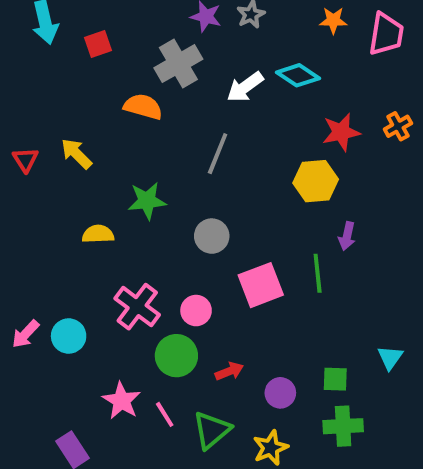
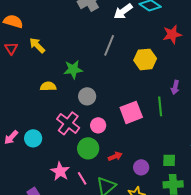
orange semicircle: (143, 107) -> (13, 21), moved
yellow hexagon: (316, 181) -> (145, 59), moved
gray circle: (212, 236) -> (87, 96), moved

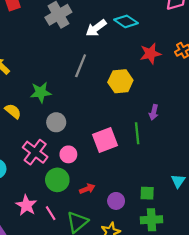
yellow semicircle: (48, 86) -> (13, 111), turned 42

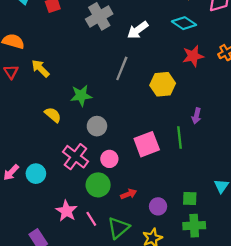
cyan diamond: (126, 21) -> (184, 23), moved

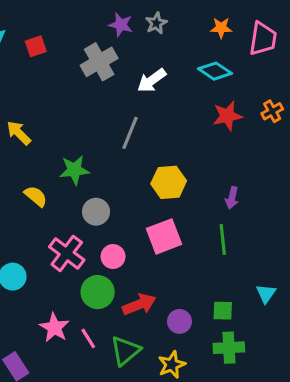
yellow hexagon: (163, 84) -> (169, 182), moved
green line: (180, 137) -> (223, 240), moved
red arrow: (129, 194) -> (139, 304), size x1.5

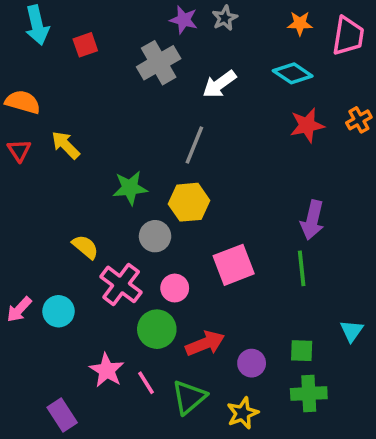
yellow hexagon: (169, 182) -> (189, 202), moved
yellow semicircle: (36, 196) -> (85, 247), moved
purple arrow: (232, 198) -> (312, 220), size x1.5

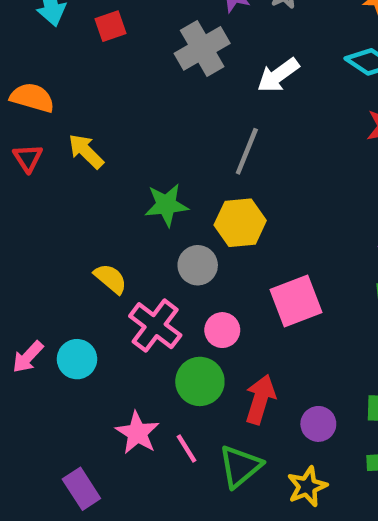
red arrow: (205, 343) -> (260, 399), turned -51

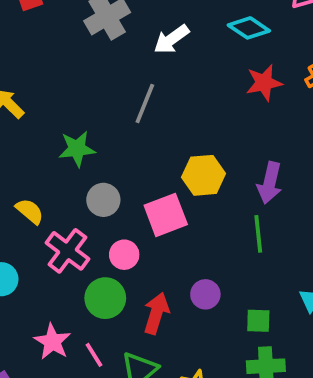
yellow hexagon: (240, 223) -> (204, 175), moved
pink square: (296, 301) -> (166, 215), moved
purple circle: (318, 424) -> (205, 294), moved

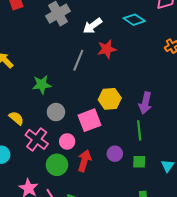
red star: (264, 83) -> (107, 49), moved
purple circle: (205, 294) -> (115, 154), moved
red arrow: (156, 313) -> (84, 161), moved
green square: (258, 321) -> (139, 162), moved

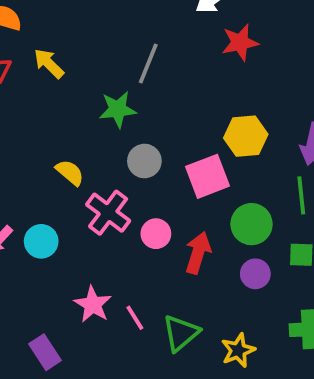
gray line: (78, 60) -> (148, 63), moved
pink circle: (67, 141) -> (156, 234), moved
purple circle: (115, 154) -> (255, 274), moved
green circle: (57, 165) -> (251, 224), moved

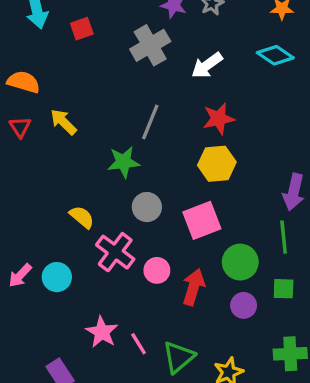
red star: (240, 42) -> (219, 119), moved
yellow hexagon: (246, 136) -> (217, 164), moved

